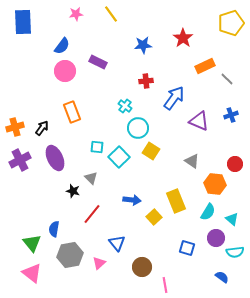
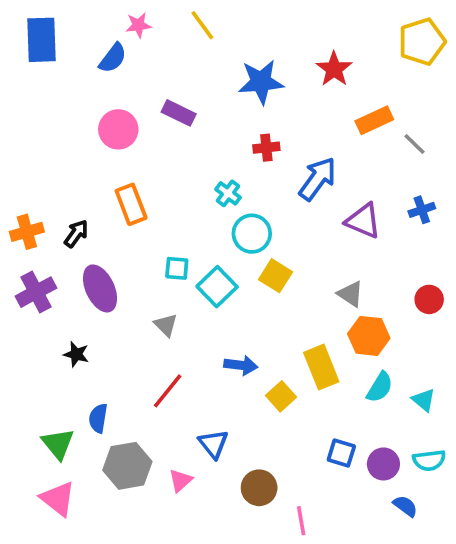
blue star: (143, 45) -> (261, 82), size x1.4
blue semicircle: (62, 46) -> (113, 58), moved
orange hexagon: (215, 184) -> (369, 336), moved
black star: (73, 191) -> (76, 354), moved
purple circle: (216, 238) -> (383, 464), moved

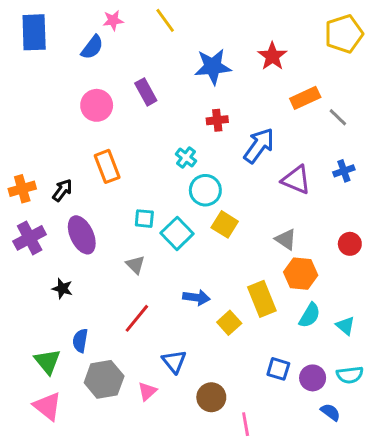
purple rectangle: (179, 113) -> (146, 92), turned 35

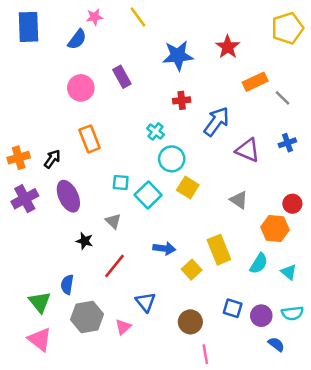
orange hexagon: (301, 274) -> (275, 229), moved
black star: (62, 289) -> (85, 241), moved
brown circle: (211, 397) -> (190, 322), moved

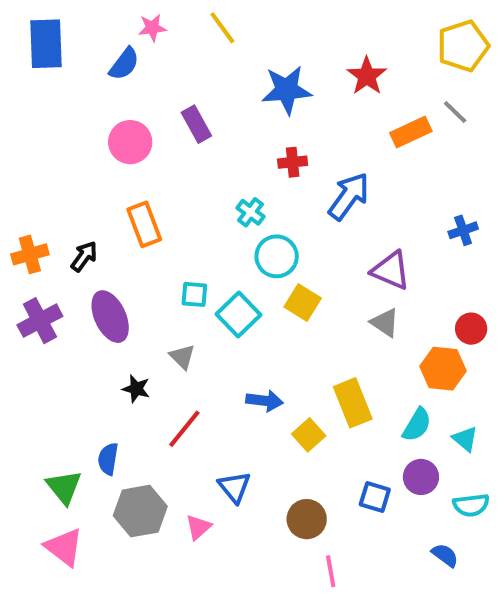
gray line: (282, 98) -> (455, 112), moved
purple triangle: (248, 150) -> (391, 270), moved
purple circle: (261, 316) -> (421, 477), moved

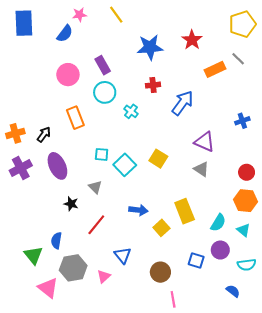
cyan circle: (277, 256) -> (105, 92), moved
orange hexagon: (443, 369) -> (246, 201), moved
pink triangle: (64, 547) -> (48, 288), moved

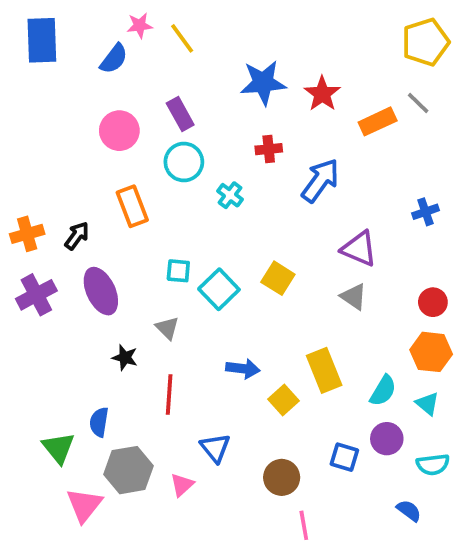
yellow line: (116, 15) -> (182, 38), moved
red star: (192, 40) -> (322, 94), moved
red line: (96, 225) -> (169, 394), turned -35
pink triangle: (48, 288) -> (84, 505), turned 30

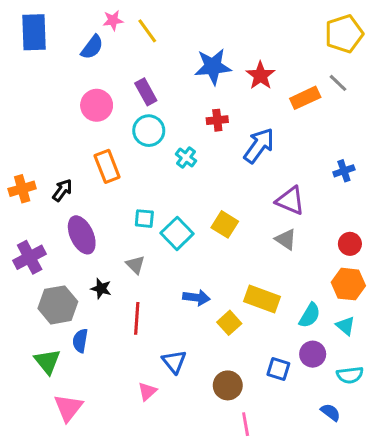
purple cross: (36, 295) -> (30, 257), moved
yellow rectangle: (324, 370) -> (262, 299), turned -48
gray hexagon: (129, 470) -> (58, 305), moved

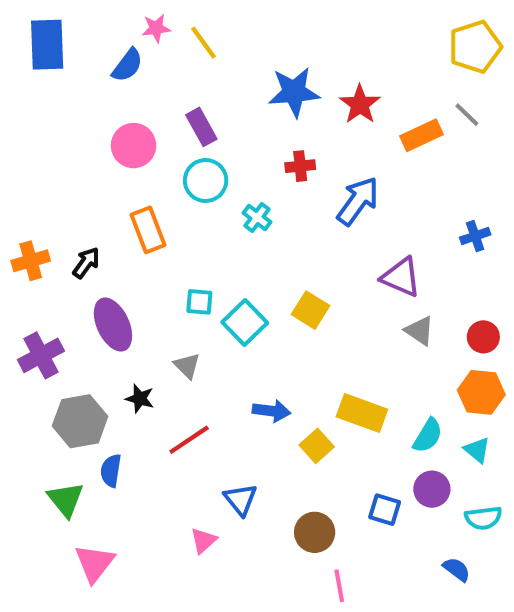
gray triangle: (286, 239) -> (420, 331), moved
red line: (137, 318) -> (189, 440), turned 52

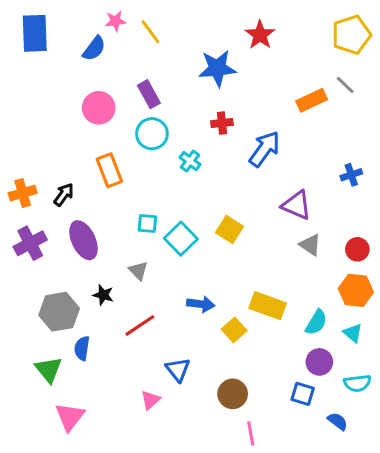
red star: (360, 104) -> (260, 35), moved
purple cross: (41, 355) -> (30, 243), moved
blue square: (385, 510) -> (303, 394), moved

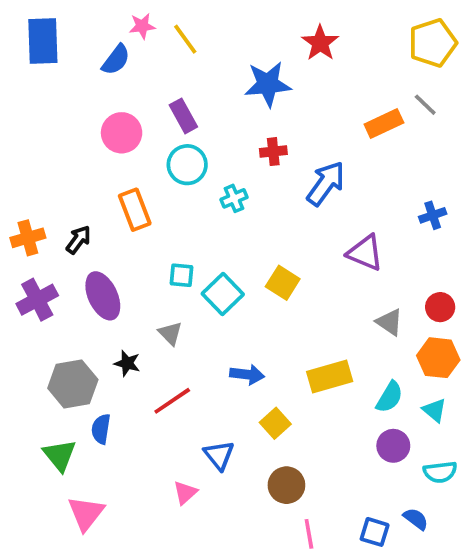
cyan cross: (190, 161) -> (234, 198), turned 30
gray triangle: (310, 245) -> (390, 322), moved
yellow rectangle: (268, 306) -> (330, 376), turned -36
yellow square: (234, 330) -> (275, 423), moved
blue square: (303, 394) -> (375, 532), moved

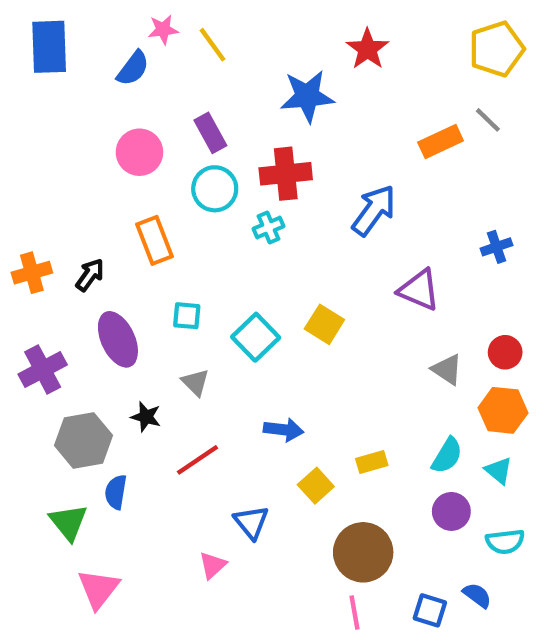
red cross: (273, 152) -> (286, 174), moved, size x1.6
cyan square: (182, 275) -> (187, 316), moved
purple cross: (37, 300) -> (43, 369), moved
yellow rectangle: (330, 376) -> (372, 462), moved, size x0.6
brown circle: (286, 485) -> (363, 552), moved, size x1.4

